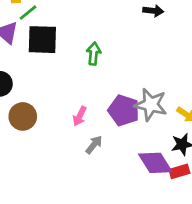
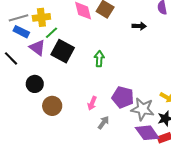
black square: (42, 40) -> (63, 51), turned 30
gray star: (151, 105) -> (143, 109), moved

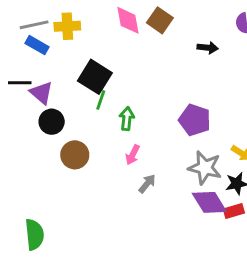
green line: (51, 33) -> (101, 100), moved, turned -32
purple triangle: (37, 48) -> (41, 93), moved
black line: (11, 58) -> (20, 83), turned -49
green arrow: (99, 59) -> (127, 119), moved
purple pentagon: (123, 97) -> (195, 120), moved

